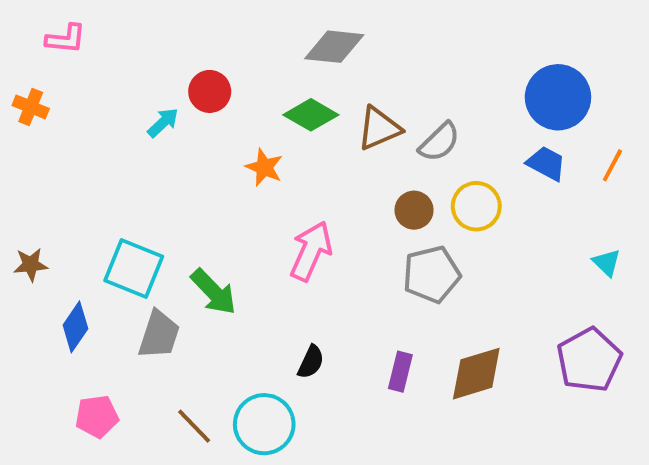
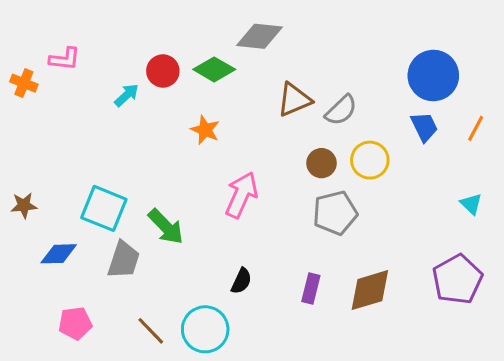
pink L-shape: (66, 39) -> (65, 59), moved
green diamond: (311, 115) -> (214, 69), moved
blue trapezoid: (546, 163) -> (424, 127), turned 36
blue diamond: (75, 327) -> (59, 254), turned 54

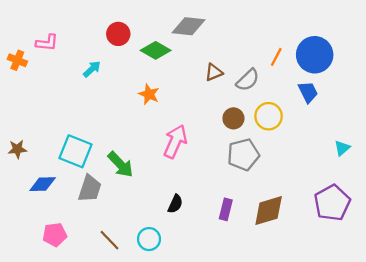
red circle: (163, 71) -> (118, 34), moved
brown triangle: (294, 100) -> (214, 72), size x0.7
orange line: (476, 128) -> (276, 57), moved
cyan triangle: (471, 204) -> (342, 148), turned 35
cyan circle: (205, 329) -> (149, 239), size x0.7

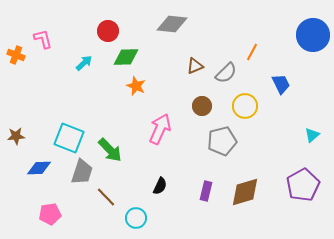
pink L-shape: (47, 43) -> (43, 39), turned -110
green diamond: (156, 50) -> (126, 57), moved, turned -32
blue circle: (315, 55) -> (313, 35), moved
brown circle: (233, 118) -> (202, 106), moved
brown line: (110, 240) -> (106, 197), moved

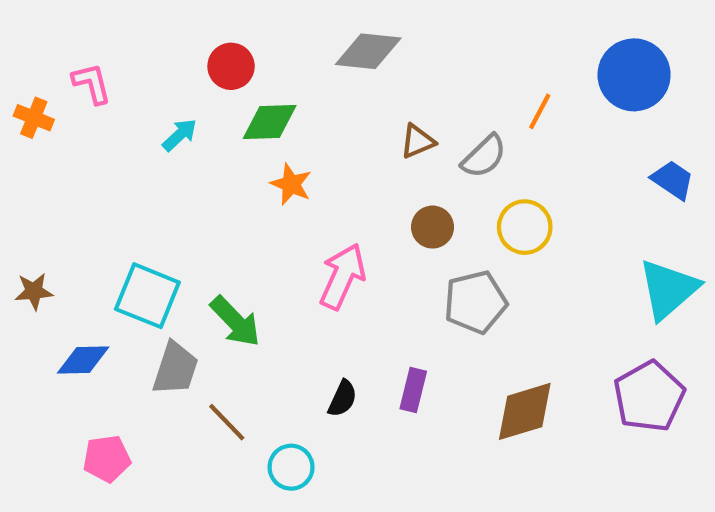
blue circle: (313, 35) -> (634, 75), moved
blue trapezoid: (281, 84) -> (673, 180), moved, turned -30
cyan triangle: (312, 135) -> (668, 289), size x2.0
purple rectangle: (206, 191) -> (413, 390), moved

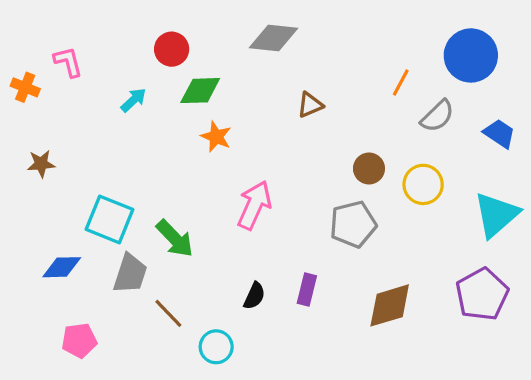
gray semicircle: (484, 156) -> (437, 116), moved
brown circle: (433, 227) -> (369, 169), moved
yellow circle: (525, 227) -> (423, 184), moved
brown star: (34, 291) -> (41, 164), moved

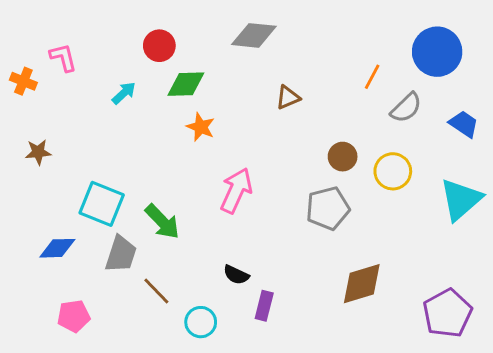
purple rectangle: (307, 289) -> (264, 306), moved
purple pentagon: (482, 294) -> (447, 313), moved
black semicircle: (254, 296) -> (236, 275), turned 90

